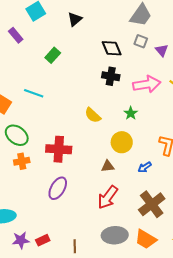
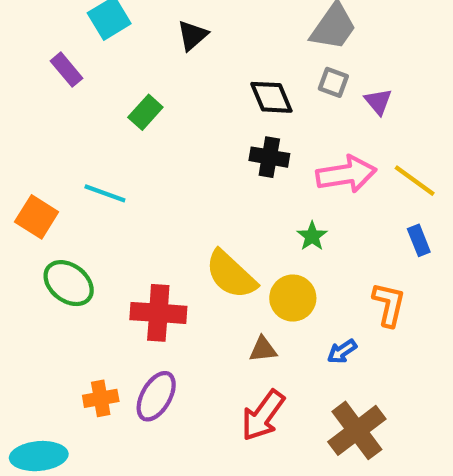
yellow semicircle: (93, 115) -> (231, 275), moved, size x1.5
orange cross: (22, 161) -> (101, 398), moved

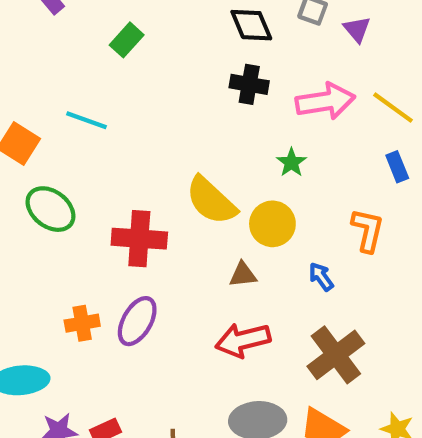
blue arrow: (342, 351) -> (321, 277), turned 88
red arrow: (263, 415) -> (243, 340), turned 40

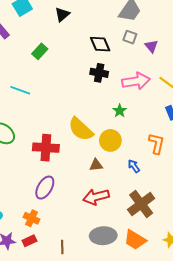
orange cross: (82, 323) -> (32, 218), moved, turned 35

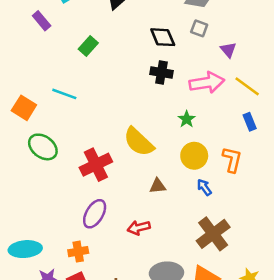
purple triangle: (151, 46) -> (228, 50), moved
yellow circle: (110, 140) -> (194, 156), moved
red cross: (46, 148) -> (96, 165), turned -30
red arrow: (96, 197) -> (139, 228), moved, size x0.7
orange cross: (32, 218) -> (78, 252), turned -35

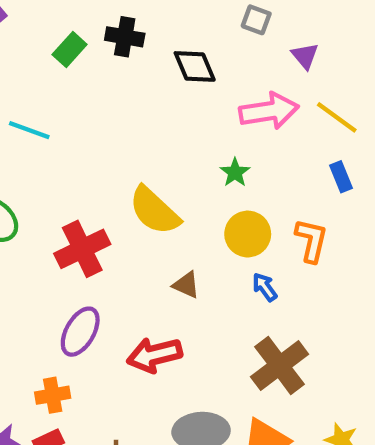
black diamond: (163, 37) -> (195, 66), moved
black cross: (161, 73) -> (125, 37), moved
brown triangle: (158, 186) -> (186, 285), turned 30
red arrow: (139, 228) -> (154, 355), size x1.4

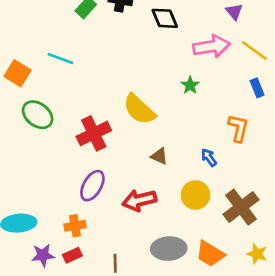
yellow circle: (248, 234) -> (195, 195), moved
brown cross: (280, 366) -> (241, 207), moved

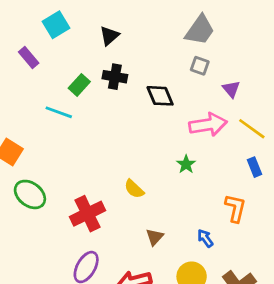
cyan line: (60, 58) -> (59, 112), moved
yellow semicircle: (139, 109) -> (134, 189), size x0.6
brown triangle: (159, 156) -> (155, 237), turned 48

